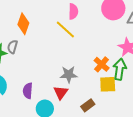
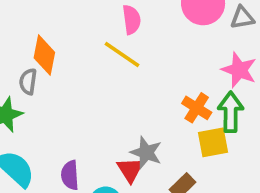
gray semicircle: (12, 47) -> (28, 82), moved
gray star: (69, 74) -> (146, 153), moved, turned 30

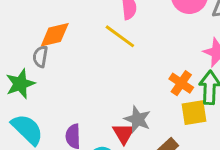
orange diamond: (44, 55) -> (55, 35), turned 64

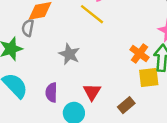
gray star: (138, 119) -> (69, 54), moved

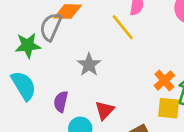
gray semicircle: (28, 28) -> (51, 27), size x1.5

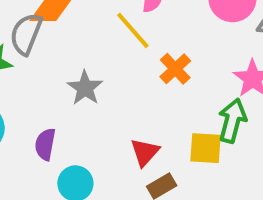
orange cross: (164, 80) -> (175, 69), moved
red triangle: (105, 110) -> (145, 152), moved

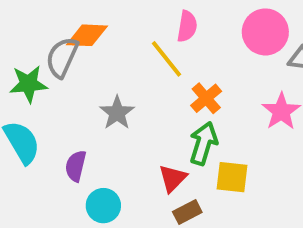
green arrow: (232, 121) -> (203, 143), moved

